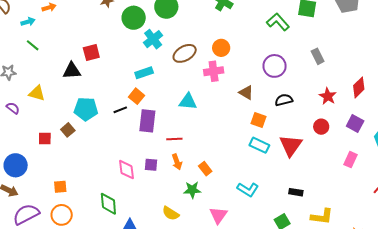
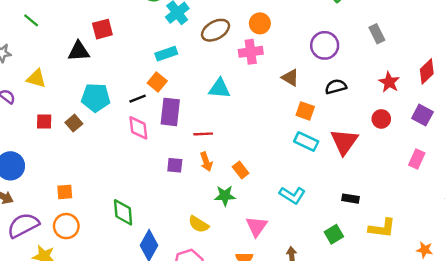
red square: (45, 139) -> (44, 121), moved
pink diamond: (126, 170) -> (138, 128), moved

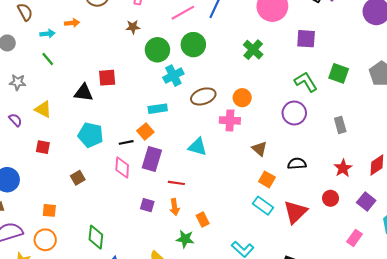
purple circle: (325, 45) -> (294, 113), moved
brown square: (74, 123) -> (78, 178), moved

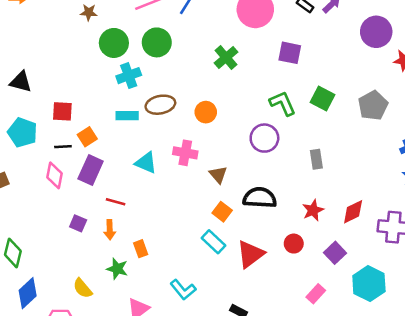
red square: (107, 78) -> (62, 111), moved
cyan rectangle: (158, 109) -> (127, 116), moved
pink cross: (230, 120) -> (185, 153), moved
black semicircle: (297, 164) -> (260, 198), size x1.5

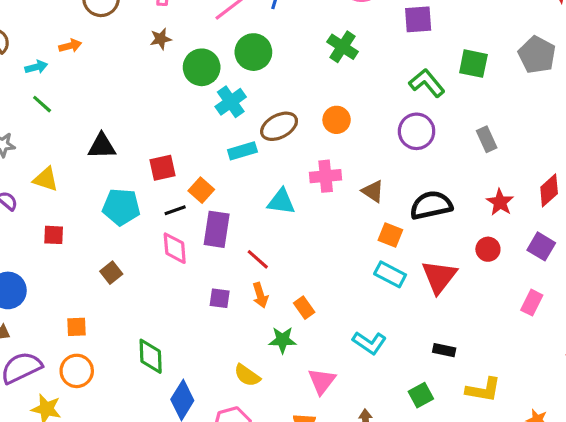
red line: (116, 202) -> (258, 259), turned 42

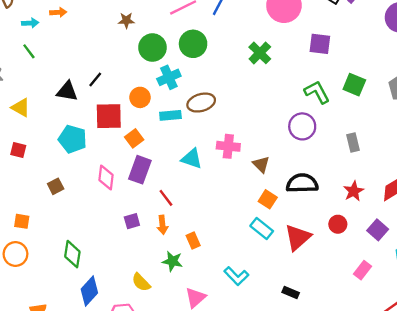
orange circle: (337, 120) -> (140, 97), moved
red square: (162, 168) -> (109, 116), size x1.4
black line: (175, 210) -> (95, 79), moved, turned -42
purple square: (220, 298) -> (132, 221), turned -35

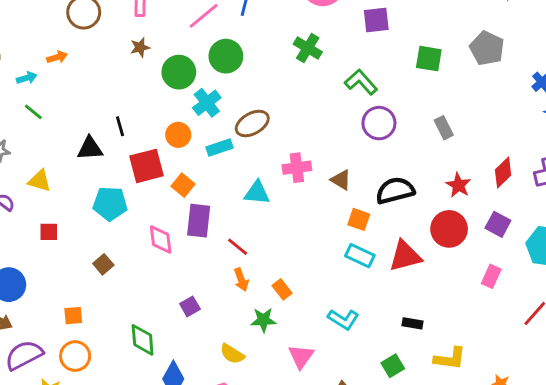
black line: (95, 79) -> (120, 126), turned -42
green L-shape: (317, 92) -> (361, 82), moved
purple square: (132, 221) -> (190, 306), moved
red circle: (338, 224) -> (449, 229), size x1.6
red triangle: (298, 237) -> (405, 256), turned 40

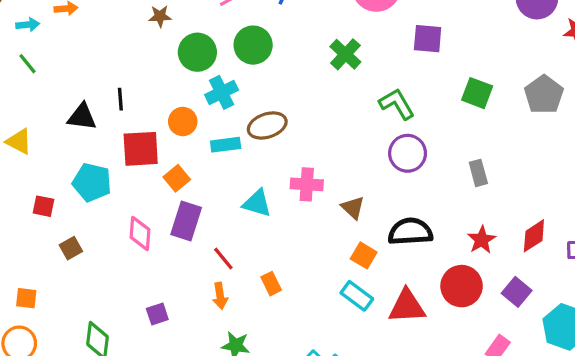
red square: (49, 232) -> (44, 206), moved
orange rectangle: (282, 289) -> (271, 284), moved

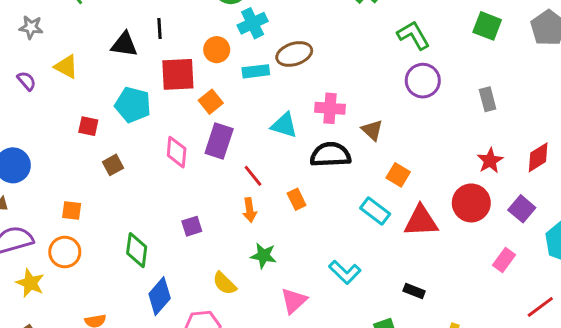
black semicircle: (410, 232) -> (330, 155), moved
orange square: (364, 255) -> (398, 175), moved

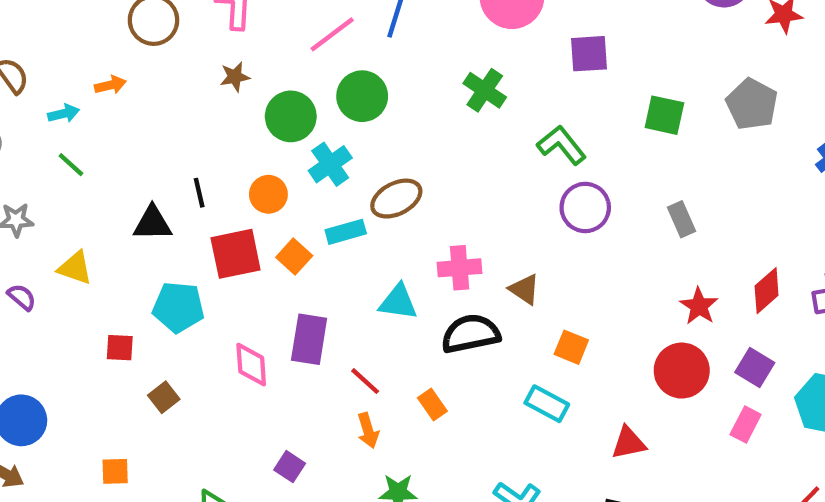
orange circle: (217, 50) -> (268, 194), moved
orange square: (211, 102) -> (294, 256), moved
red triangle: (421, 221) -> (629, 443), moved, size x0.7
purple square: (192, 226) -> (290, 467), turned -30
pink rectangle: (504, 260) -> (746, 425), moved

